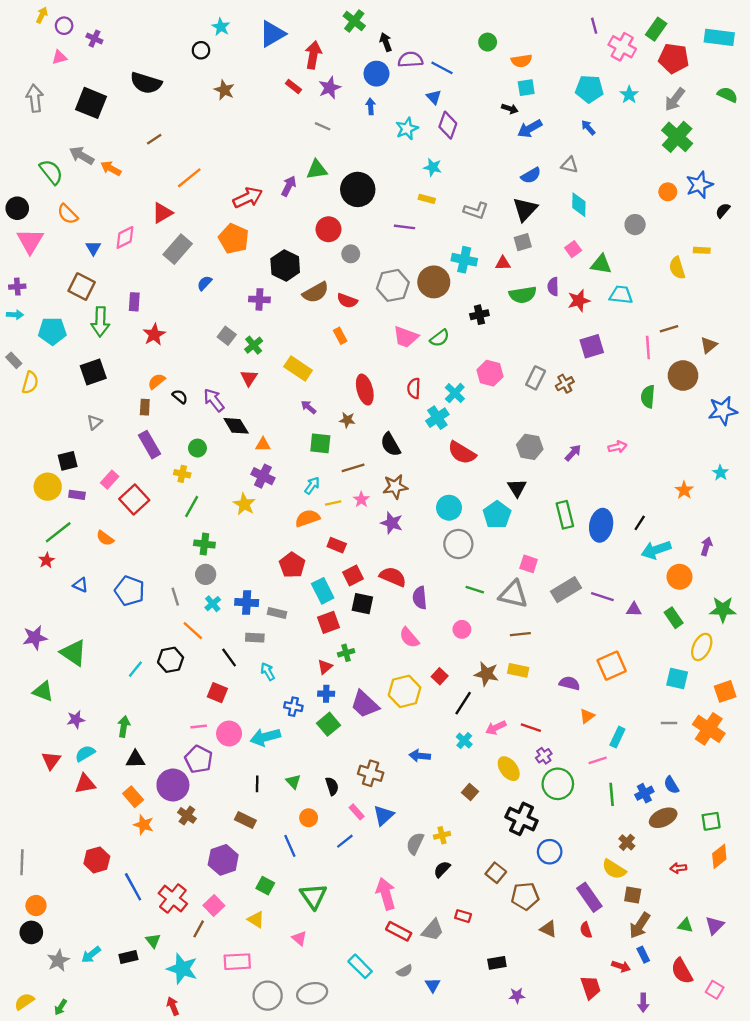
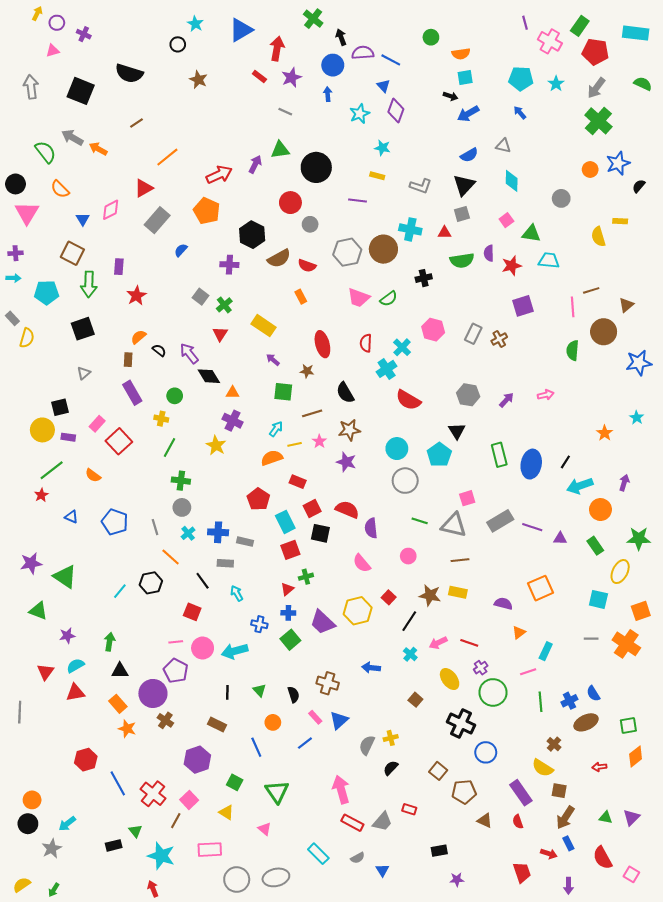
pink square: (529, 564) -> (467, 498), turned -35
gray line: (22, 862) -> (20, 712), moved
cyan arrow: (91, 955) -> (67, 824), moved

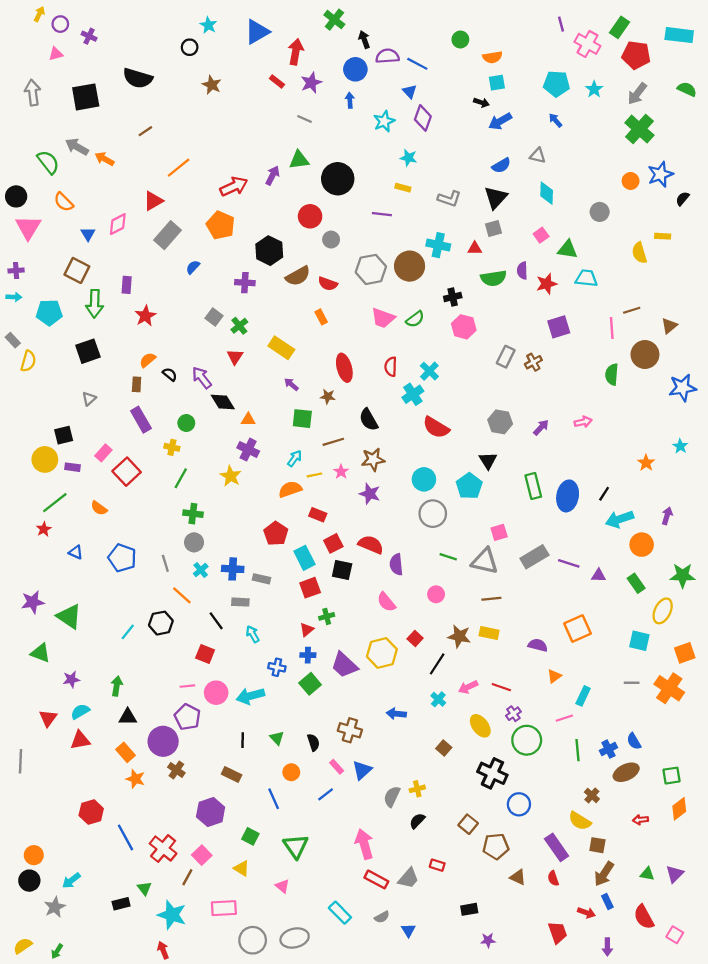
black square: (81, 91) -> (86, 97), turned -32
pink hexagon: (433, 330) -> (464, 327), moved

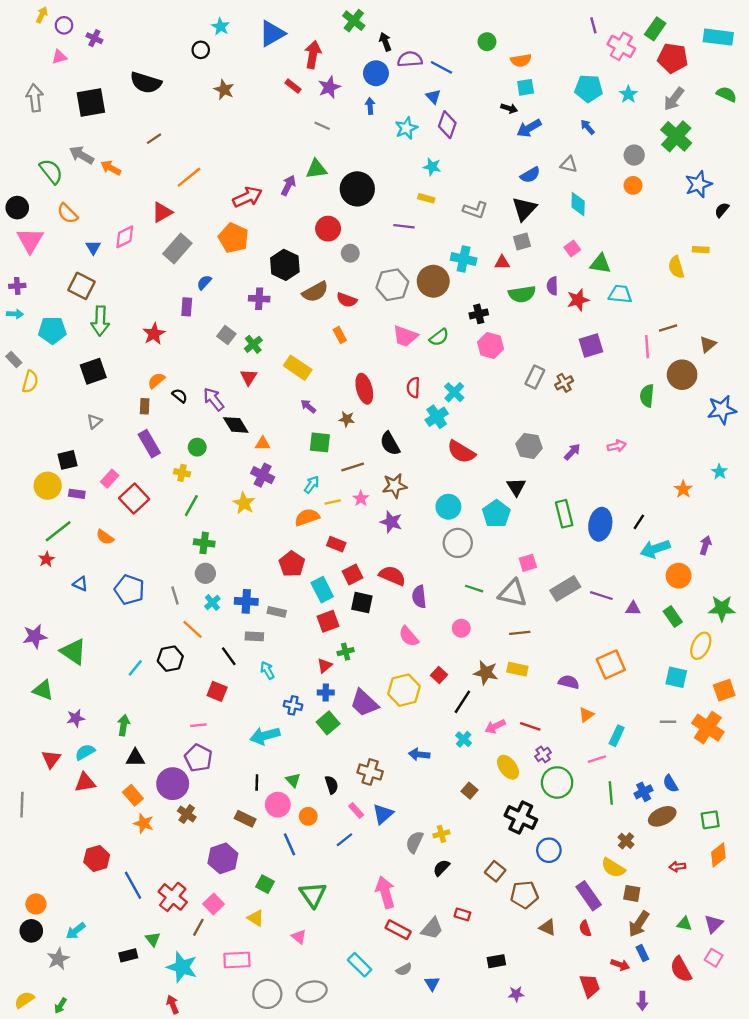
orange circle: (631, 181) -> (633, 185), moved
gray circle: (600, 212) -> (634, 155), moved
purple rectangle: (127, 285) -> (187, 307), moved
pink circle: (216, 693) -> (278, 805), moved
pink square: (675, 935) -> (714, 958), moved

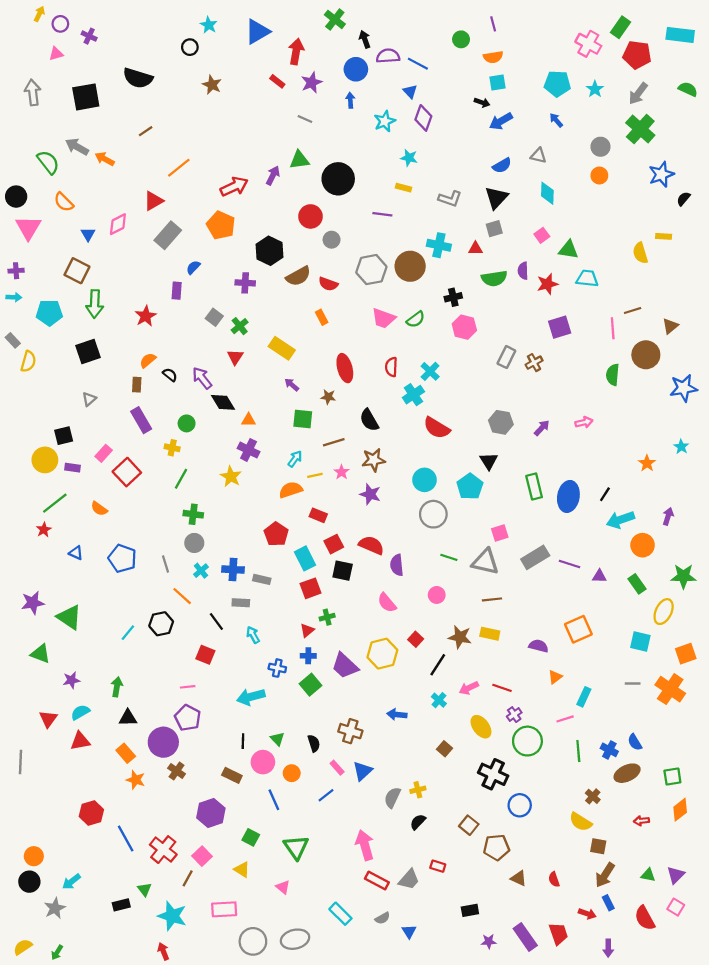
purple line: (593, 25) -> (493, 24), moved
blue cross: (644, 792) -> (609, 750), turned -35
purple rectangle: (589, 896) -> (525, 937), moved

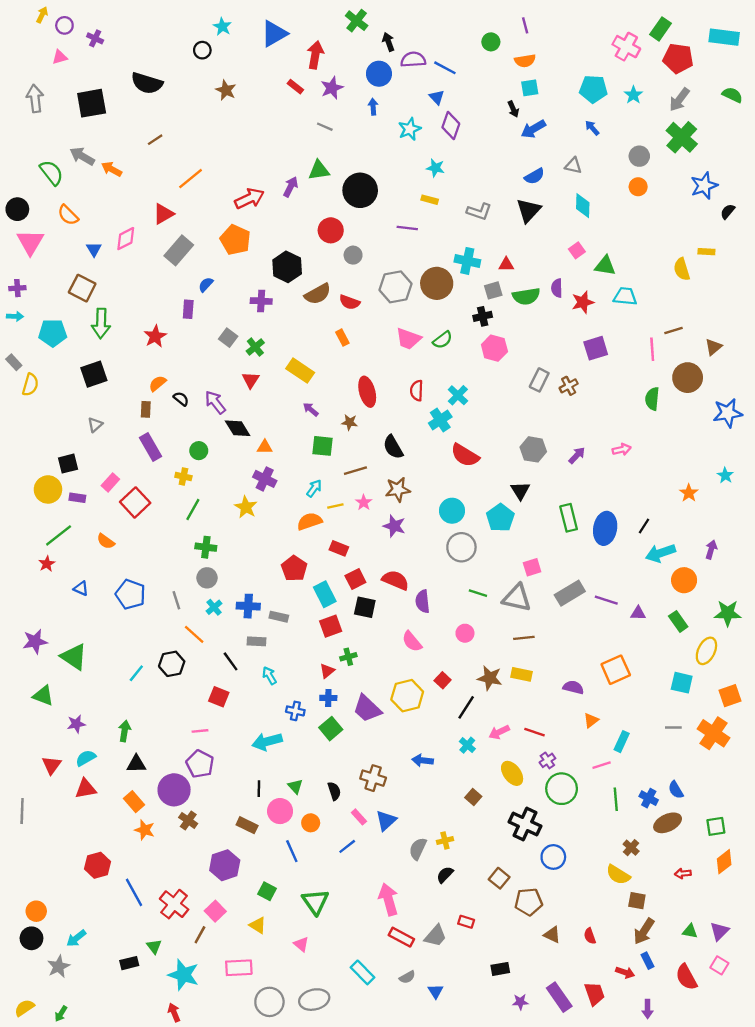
black arrow: (482, 102) -> (513, 109), turned 48
gray square: (494, 229) -> (493, 290), moved

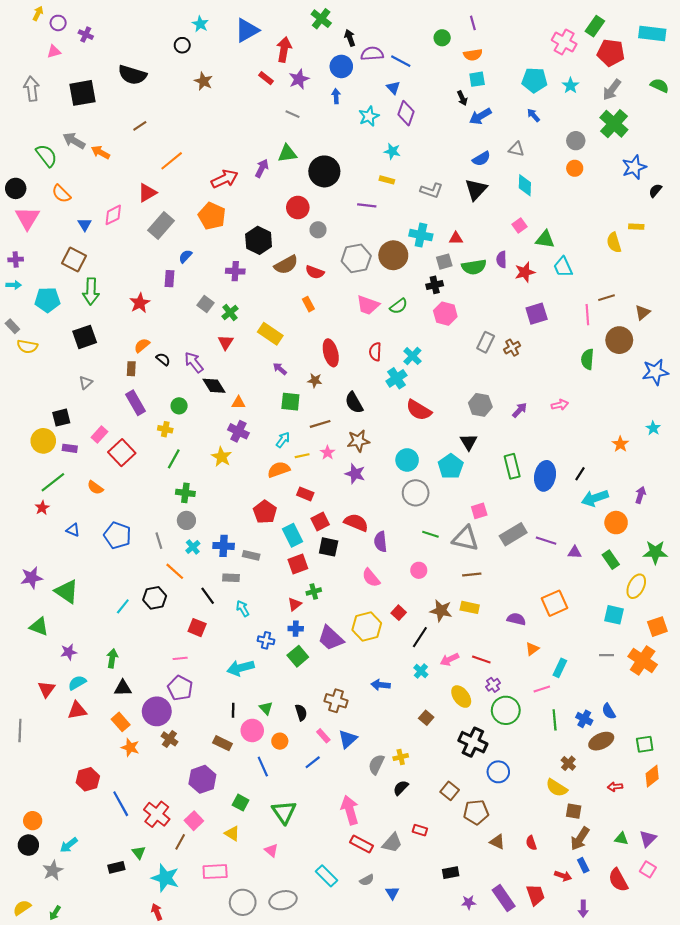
cyan trapezoid: (625, 296) -> (563, 267), turned -120
yellow semicircle: (30, 385) -> (27, 346), turned 84

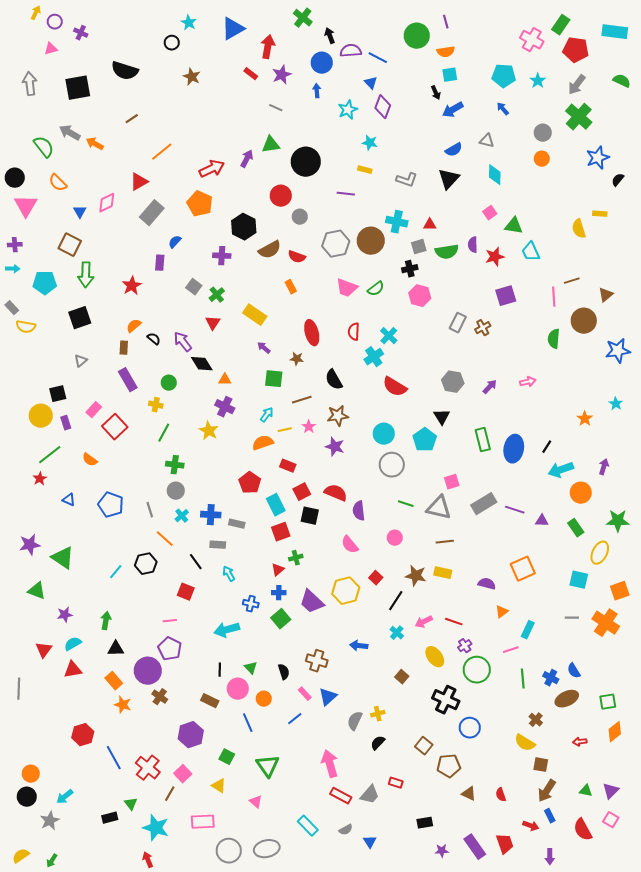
green circle: (442, 38) -> (417, 36), size x1.6
purple rectangle: (70, 448) -> (66, 423), turned 64

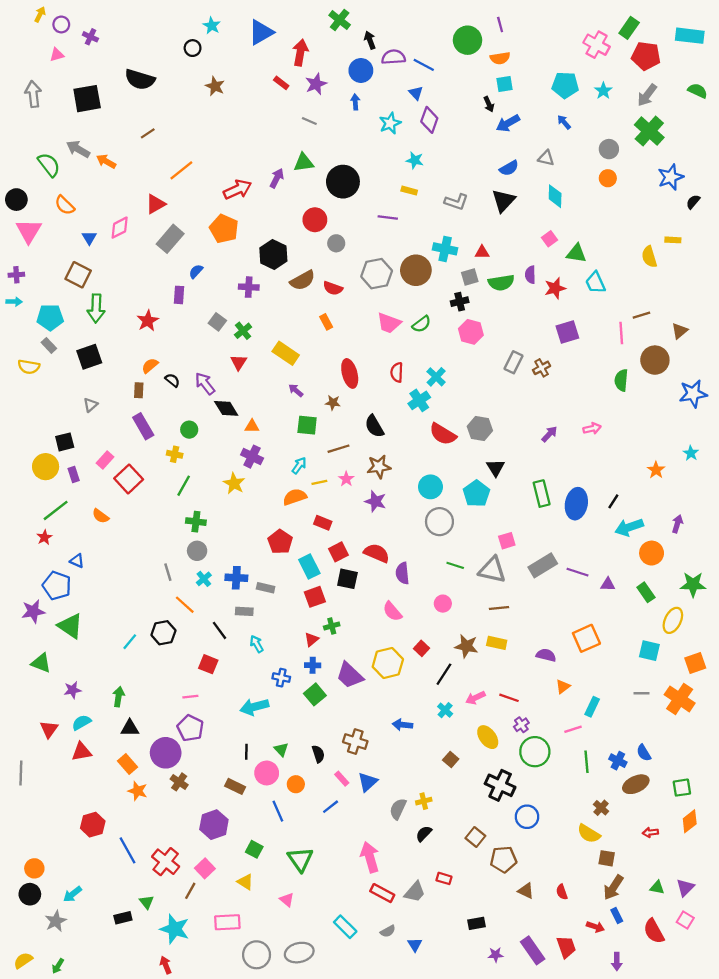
gray rectangle: (12, 308) -> (49, 345), moved
gray hexagon: (453, 382) -> (480, 428), moved
blue pentagon: (111, 505) -> (57, 586), moved

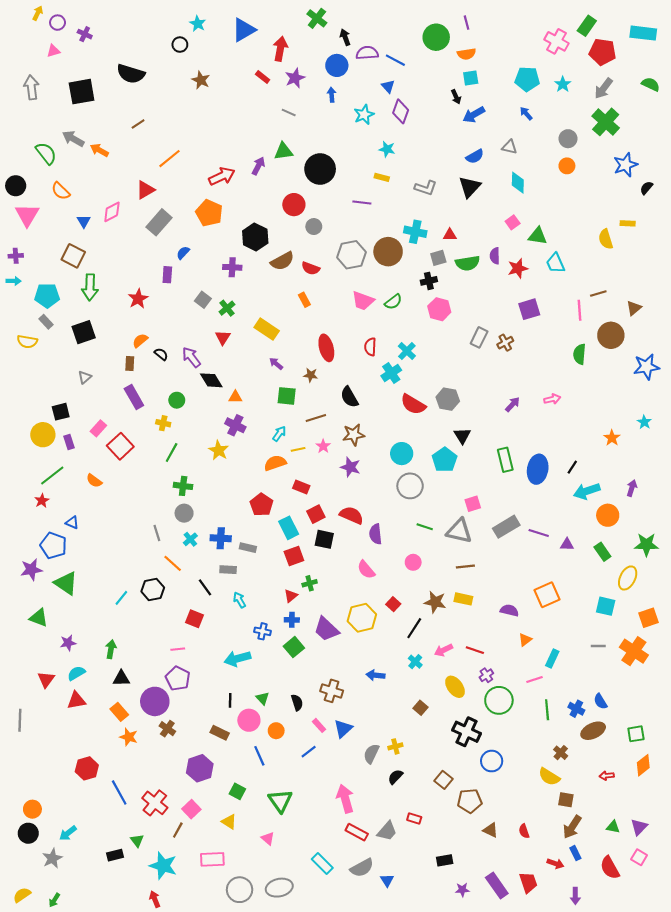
gray semicircle: (388, 931) -> (362, 868), size x1.6

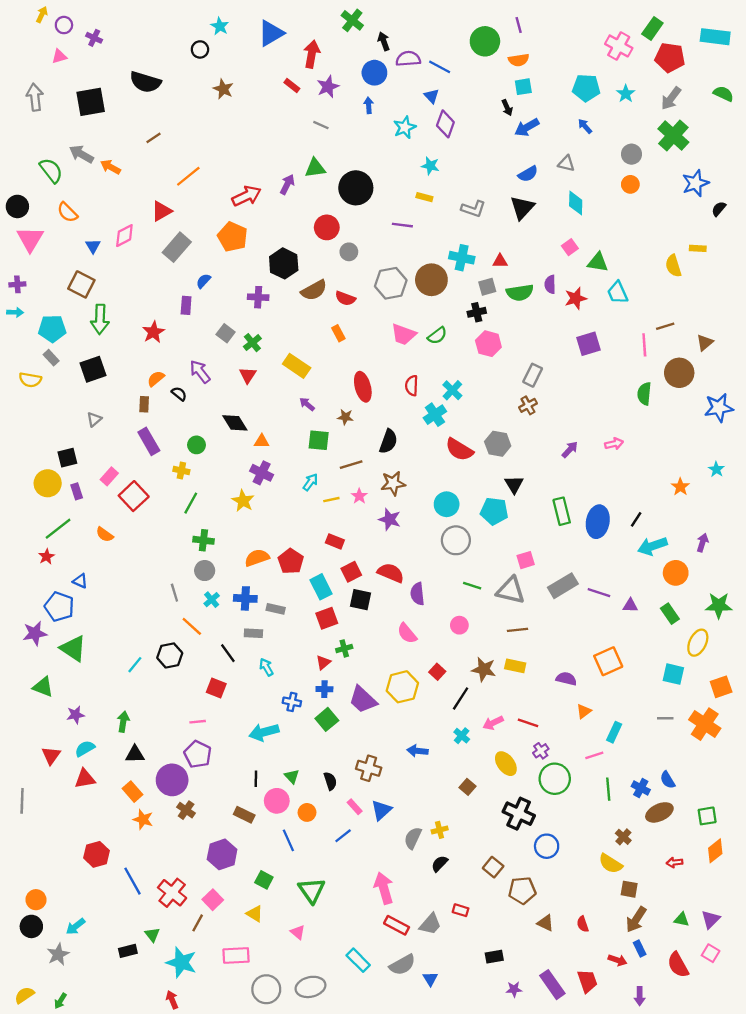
brown cross: (505, 343) -> (528, 405), moved
purple arrow: (191, 357) -> (200, 372), moved
black semicircle: (349, 397) -> (388, 441), turned -130
cyan pentagon: (445, 460) -> (494, 511), turned -30
orange semicircle: (275, 463) -> (257, 558), moved

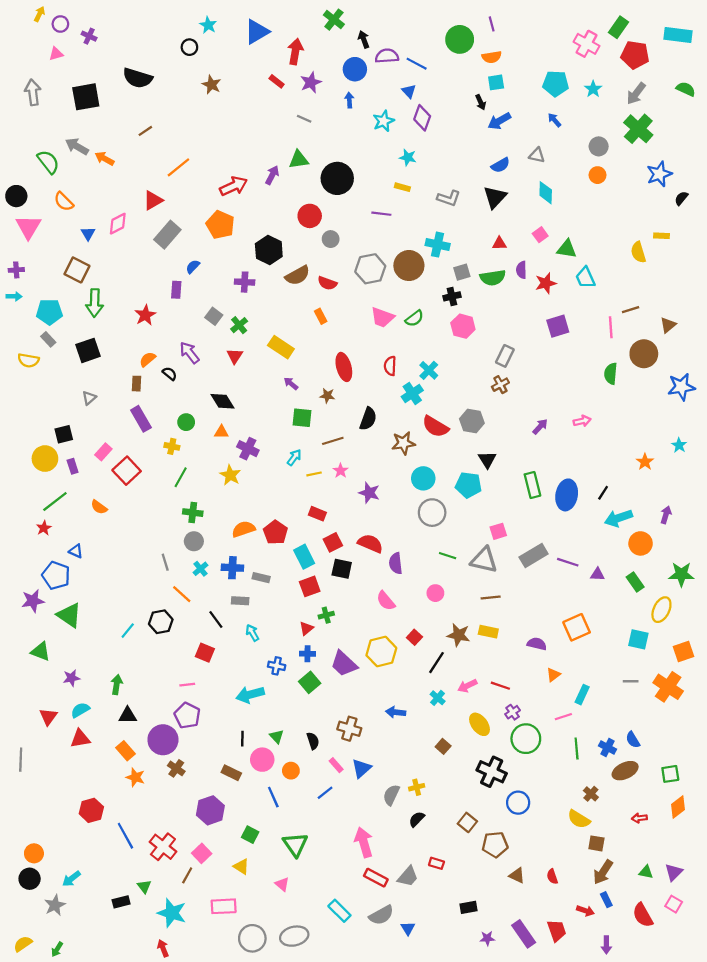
red triangle: (500, 261) -> (499, 243), moved
orange triangle: (262, 441) -> (221, 432), moved
brown star: (393, 483) -> (403, 443), moved

